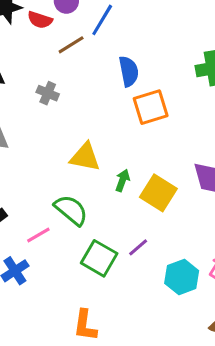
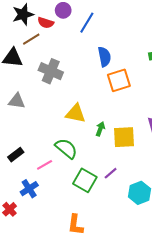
brown line: (71, 45) -> (31, 39), moved
gray cross: (48, 93) -> (51, 71), size x1.6
yellow square: (158, 193) -> (124, 137), turned -35

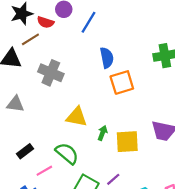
black rectangle: (16, 155) -> (25, 151), moved

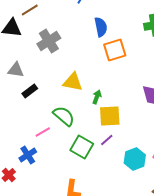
gray cross: (51, 73) -> (49, 41), turned 35
yellow square: (127, 142) -> (110, 116), moved
black rectangle: (25, 151) -> (30, 91), moved

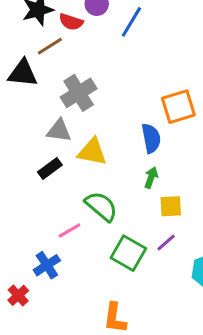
blue semicircle: (101, 27) -> (151, 138), moved
gray triangle: (16, 70) -> (59, 131), moved
yellow triangle: (73, 82) -> (92, 152), moved
yellow square: (110, 116) -> (171, 206), size x0.7

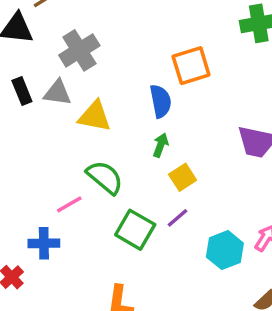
black rectangle: (50, 168) -> (22, 91), moved, turned -75
yellow square: (171, 206) -> (183, 177), turned -30
blue cross: (47, 265) -> (44, 243), turned 32

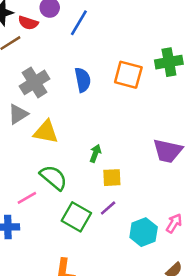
orange square: (191, 66) -> (128, 75), moved, turned 32
gray triangle: (57, 93) -> (18, 114), turned -40
blue semicircle: (161, 101) -> (83, 80), moved
yellow square: (183, 177) -> (112, 178), turned 30

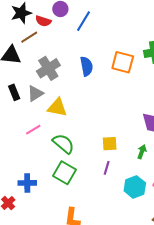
green arrow: (95, 153) -> (142, 152), moved
pink line: (27, 198) -> (33, 130), moved
purple line: (108, 208) -> (107, 168), turned -32
green square: (76, 217) -> (64, 173), moved

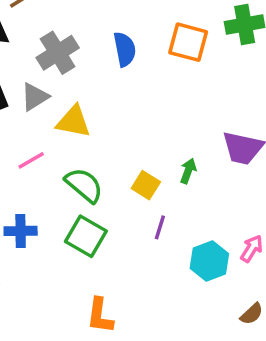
yellow square: (110, 144) -> (146, 185), moved, turned 35
green arrow: (142, 152) -> (188, 171), moved
blue cross: (27, 183) -> (21, 231), moved

